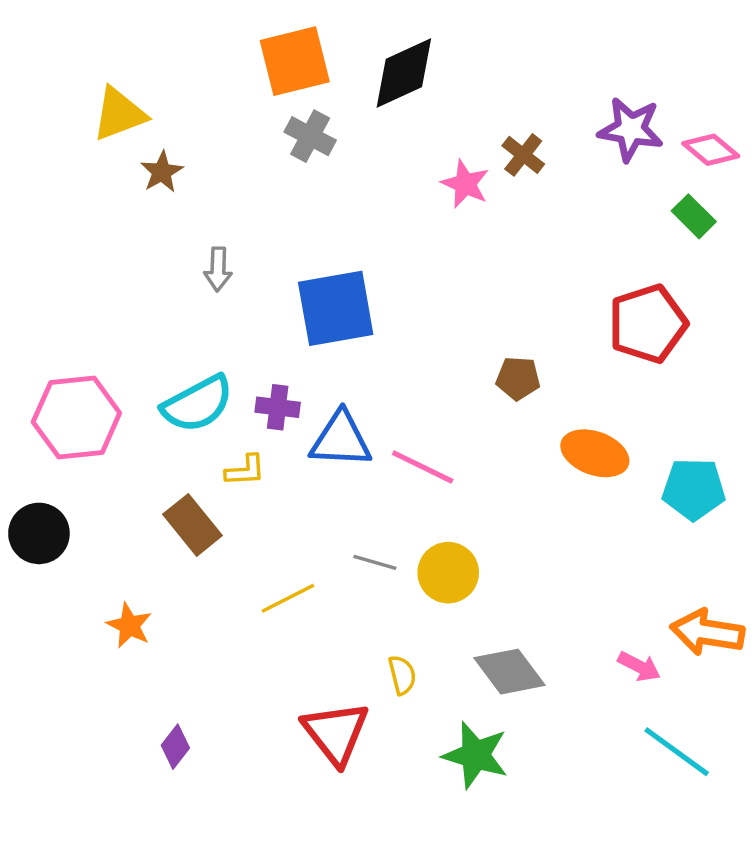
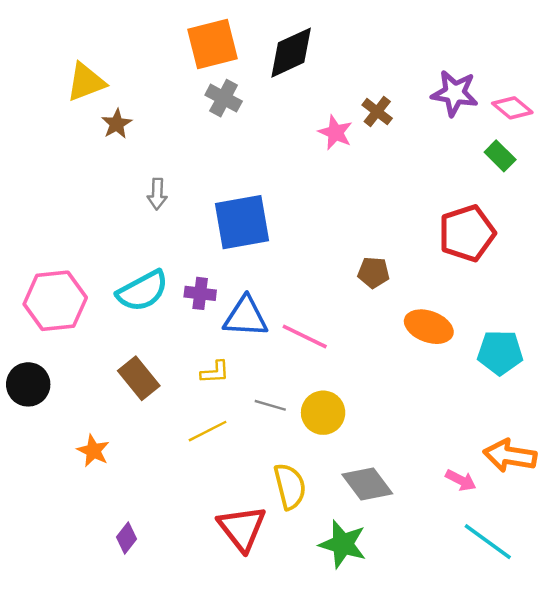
yellow L-shape: (245, 470) -> (215, 372), moved
yellow semicircle: (402, 675) -> (290, 486), size x1.6

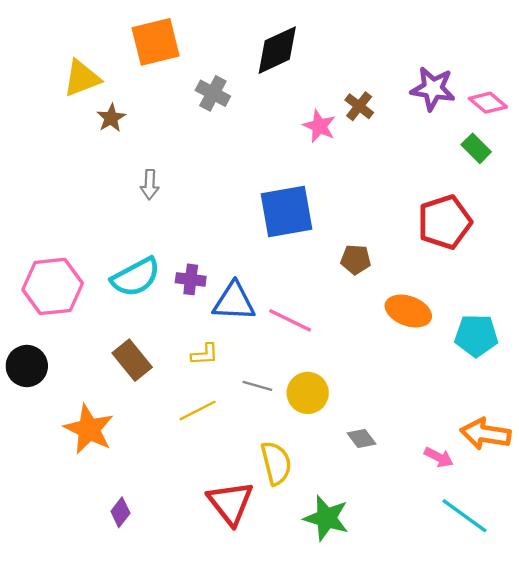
orange square: (212, 44) -> (156, 42), moved
blue square: (242, 222) -> (287, 212), moved
orange star: (93, 451) -> (89, 429), size x1.6
gray diamond: (367, 484) -> (362, 439), moved, size x0.6

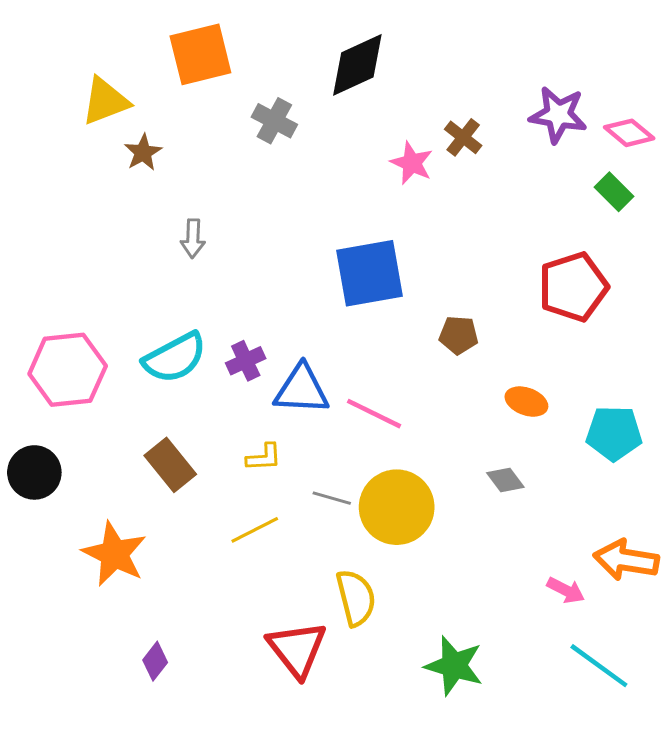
purple cross: (191, 279) -> (246, 361), turned -32
orange ellipse: (408, 311) -> (526, 402), size x0.7
yellow circle: (308, 393) -> (397, 507), size x1.4
gray diamond: (362, 439) -> (505, 480), moved
green star: (326, 518) -> (454, 666), moved

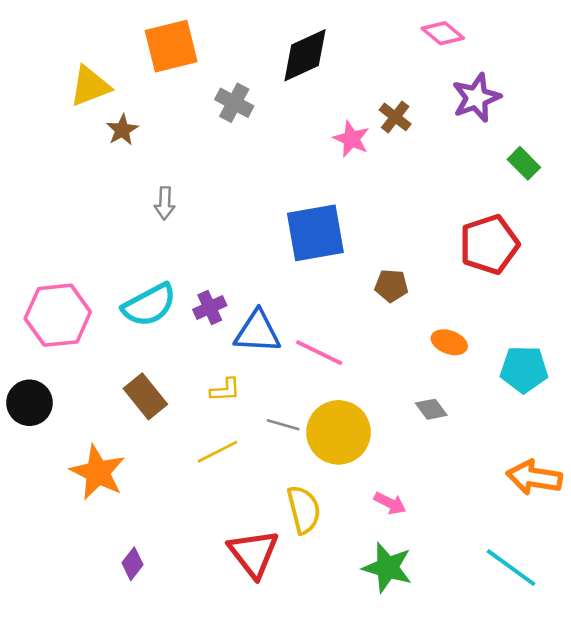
purple star: (558, 115) -> (476, 98), turned -30
pink diamond: (629, 133) -> (443, 33), moved
pink arrow: (566, 590) -> (390, 503), moved

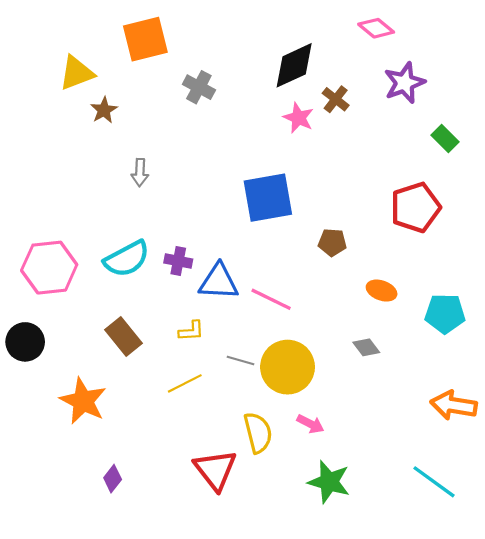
black diamond: (305, 55) -> (294, 65), moved
purple cross: (210, 307) -> (178, 261), turned 36
pink arrow: (390, 503) -> (310, 424), moved

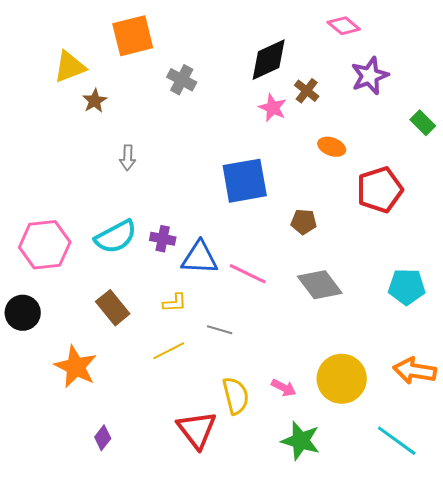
green rectangle: (445, 139) -> (423, 123), moved
orange ellipse: (382, 291) -> (332, 147), moved
gray diamond: (366, 347) -> (320, 285), moved, size x1.8
yellow circle: (288, 367) -> (342, 379), moved

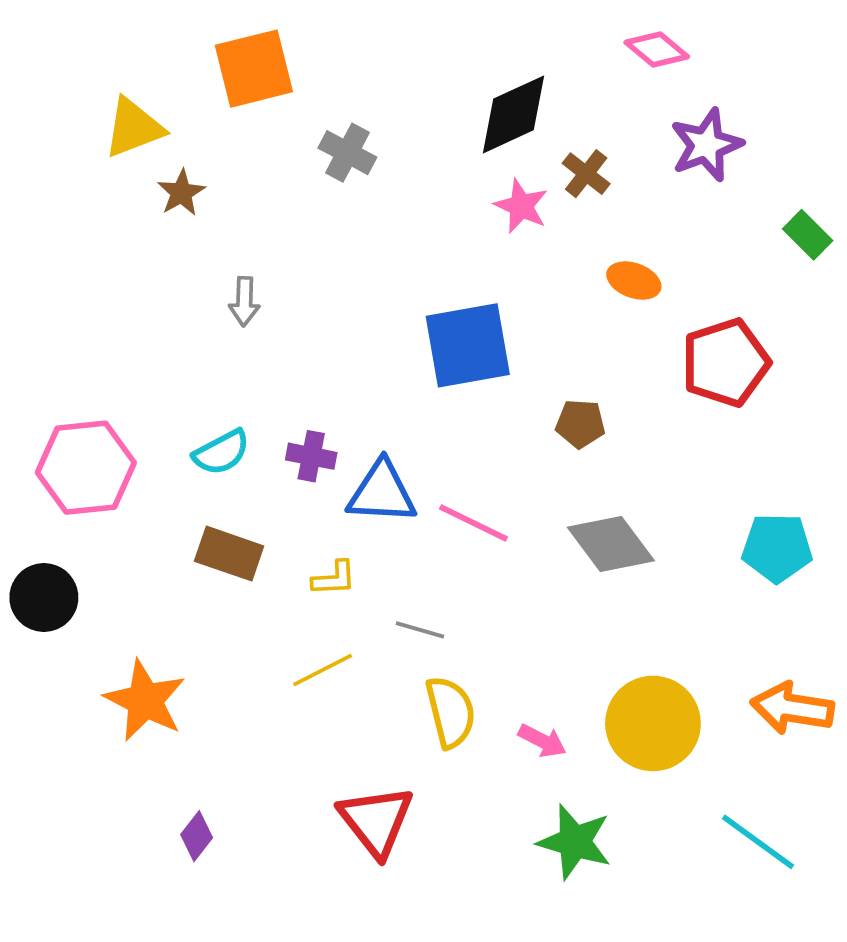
cyan semicircle: (116, 237) -> (221, 452), size x0.7
brown rectangle: (113, 308) -> (229, 554), moved, turned -32
yellow semicircle: (236, 396) -> (451, 712), moved

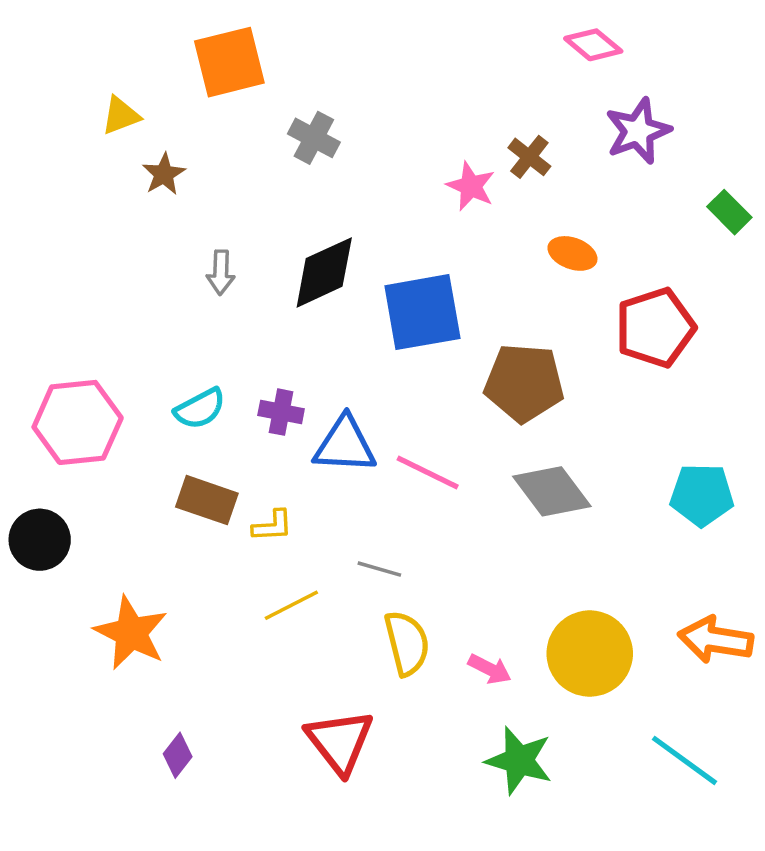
black diamond: (514, 114) -> (324, 272), moved
yellow triangle: (134, 128) -> (121, 116), size x0.7
brown pentagon: (580, 424) -> (524, 383), size x1.8
yellow L-shape: (334, 578) -> (272, 526), moved

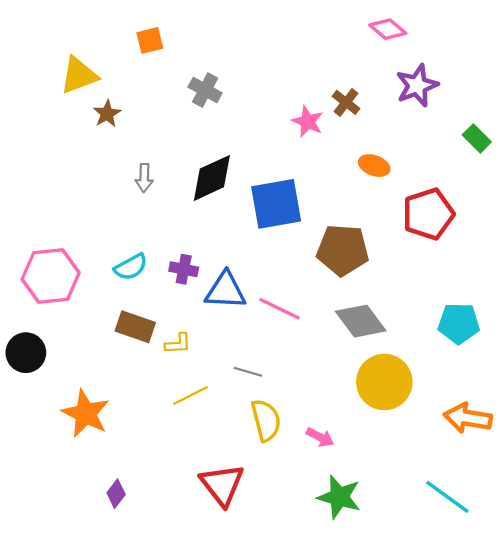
orange square: (229, 62) -> (150, 40), size x0.6
yellow triangle: (121, 116) -> (79, 75), size x1.5
yellow circle: (590, 654) -> (384, 382), moved

